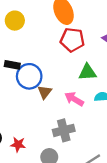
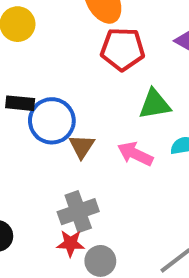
gray cross: (64, 130) -> (78, 212), moved
red star: (18, 144) -> (71, 243), moved

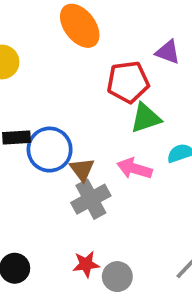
red pentagon: (123, 49) -> (128, 82), moved
gray cross: (78, 212) -> (91, 199), moved

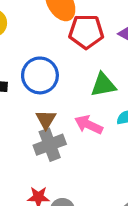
red pentagon: (128, 82) -> (86, 32), moved
blue circle: (50, 150) -> (40, 75), moved

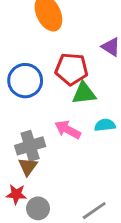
red pentagon: (86, 32) -> (72, 69), moved
brown triangle: (46, 120) -> (28, 167), moved

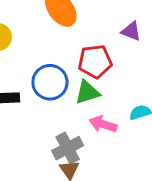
green triangle: (84, 93) -> (87, 92), moved

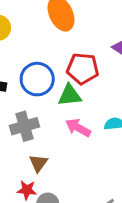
gray cross: (68, 148) -> (24, 126), moved

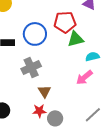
green triangle: (70, 95) -> (76, 39), moved
pink arrow: (78, 128) -> (84, 77), moved, turned -60

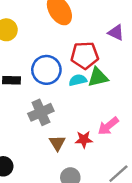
cyan semicircle: (92, 57) -> (78, 80), moved
red star: (39, 111) -> (84, 139), moved

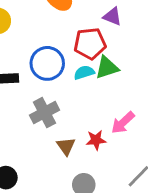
purple triangle: (116, 32) -> (112, 16), moved

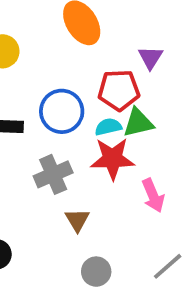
purple triangle: (112, 16) -> (150, 57), turned 36
pink arrow: (123, 123) -> (153, 195), turned -75
red star: (96, 140) -> (112, 159), moved, size x1.6

